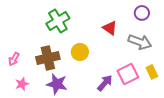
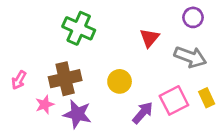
green cross: (58, 21) -> (79, 28), turned -35
red triangle: (110, 28) -> (149, 38), turned 35
yellow circle: (80, 52) -> (120, 81), moved
pink star: (22, 84) -> (45, 105), moved

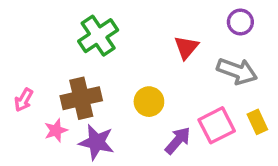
green cross: (79, 28) -> (98, 36), turned 32

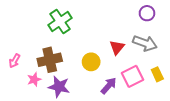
red triangle: (186, 47) -> (117, 47), moved

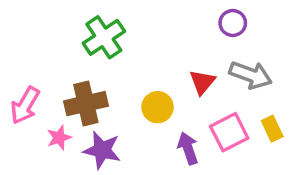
purple circle: (147, 13) -> (233, 23), moved
pink arrow: (14, 61) -> (25, 105), size x1.5
purple arrow: (109, 86) -> (188, 148), turned -60

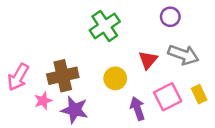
green cross: (104, 37) -> (105, 26), moved

